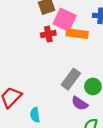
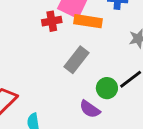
gray rectangle: (71, 79) -> (76, 60), moved

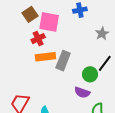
orange rectangle: (88, 21) -> (45, 57), moved

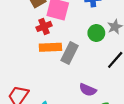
green circle: (90, 74) -> (96, 33), moved

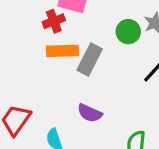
purple semicircle: (88, 90) -> (90, 113), moved

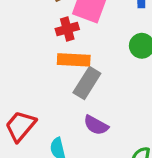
gray rectangle: (90, 60) -> (87, 83), moved

